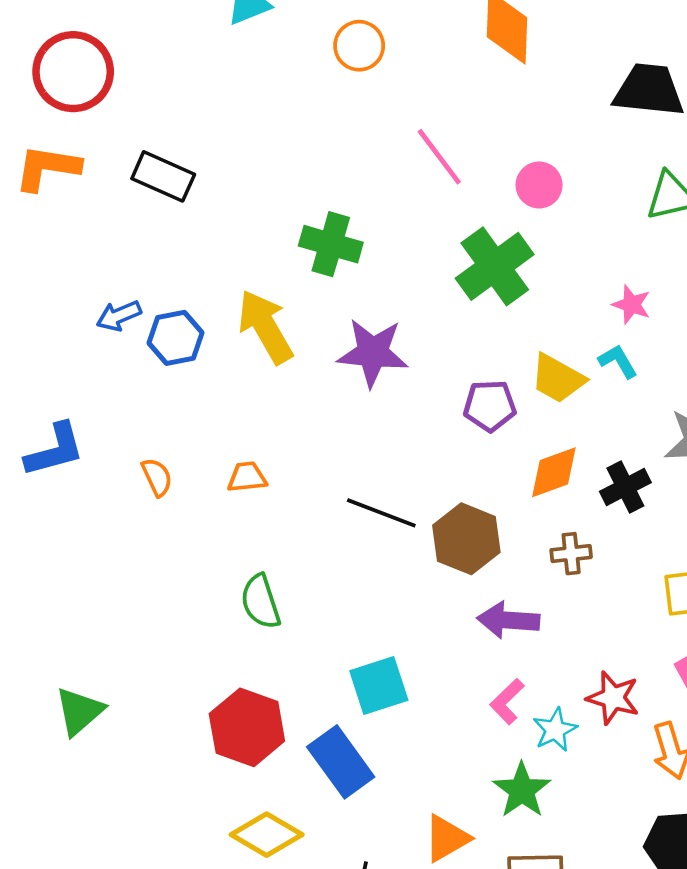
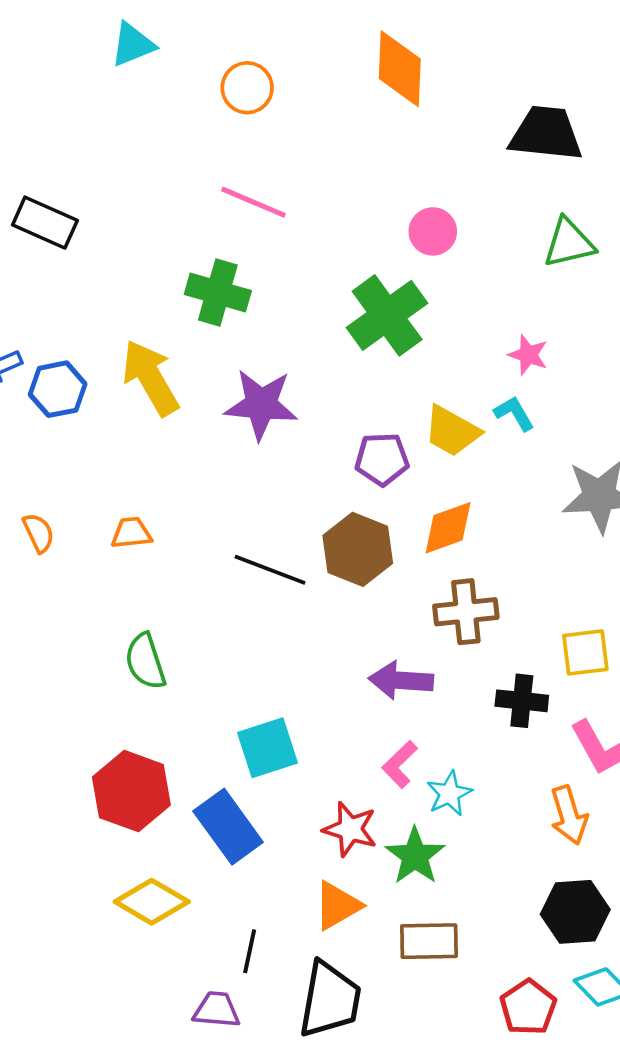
pink line: (439, 157) -> (253, 202), moved, turned -30
black cross: (625, 487) -> (522, 701), moved, turned 33
brown hexagon: (466, 539) -> (358, 549), moved
brown cross: (571, 554) -> (466, 612), size x1.5
red star: (613, 698) -> (350, 829), moved

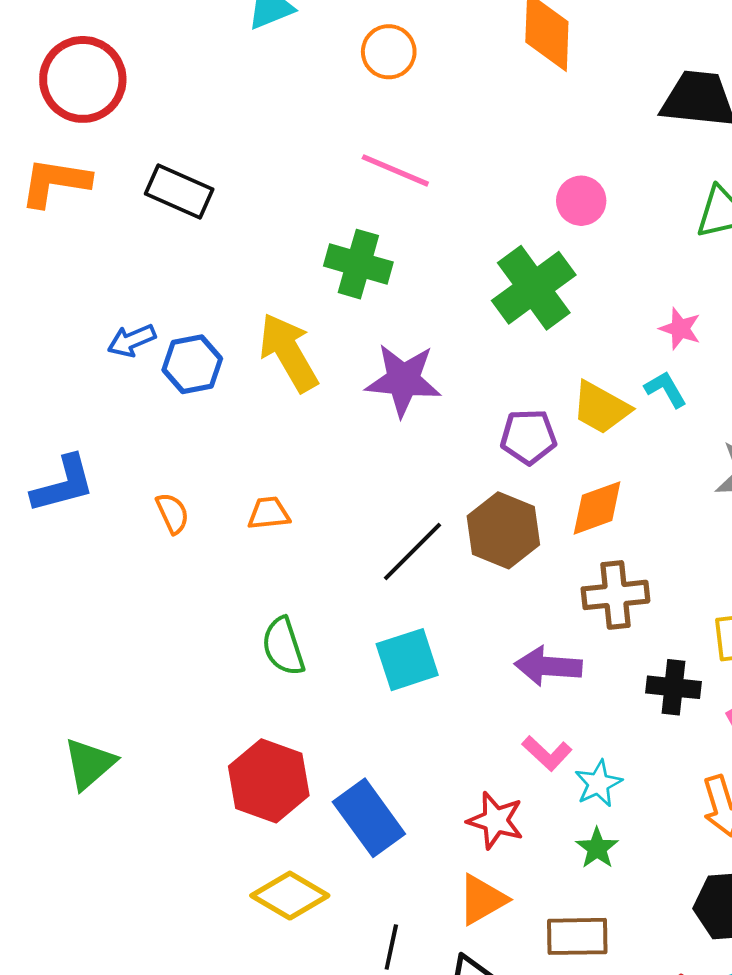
black line: (270, 570) -> (412, 551), turned -66
cyan square: (267, 748) -> (407, 660), moved
pink L-shape: (400, 764) -> (547, 753), turned -93
green star: (415, 856) -> (597, 848), moved, size x0.7

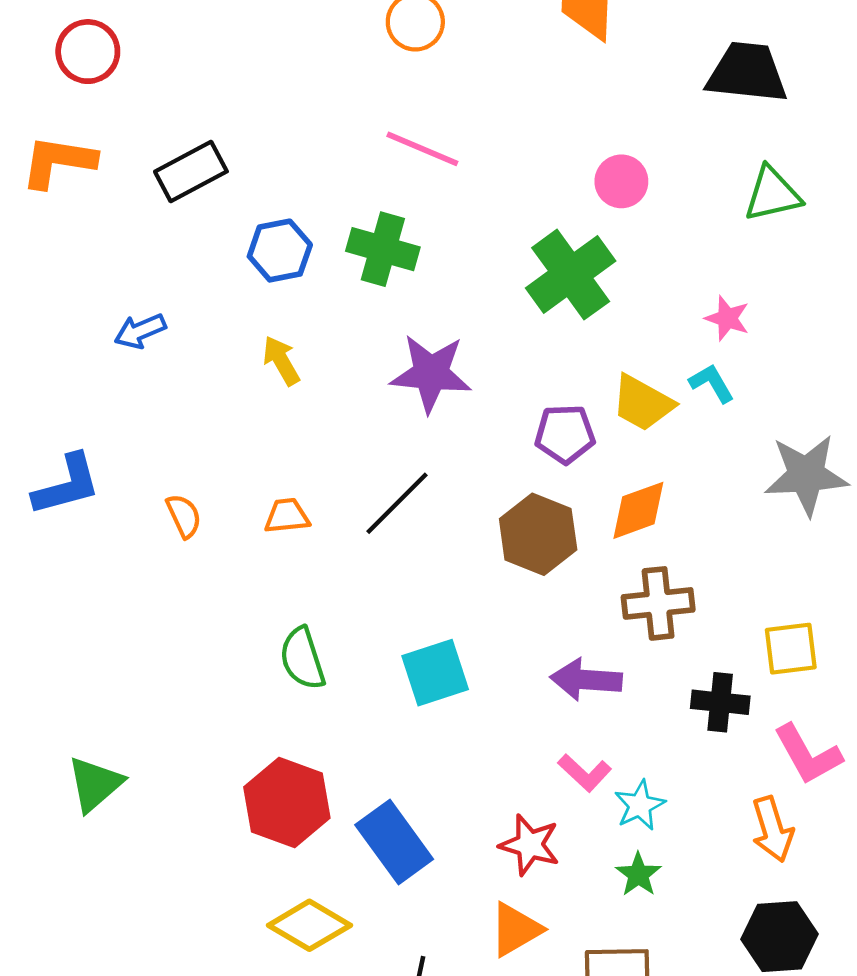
red circle: (83, 79) -> (88, 52), size x0.7
black rectangle: (179, 192) -> (191, 172), turned -52
yellow arrow: (288, 352) -> (281, 361), moved, size x0.6
blue hexagon: (192, 364) -> (280, 251), moved
black line: (412, 551) -> (397, 503), moved

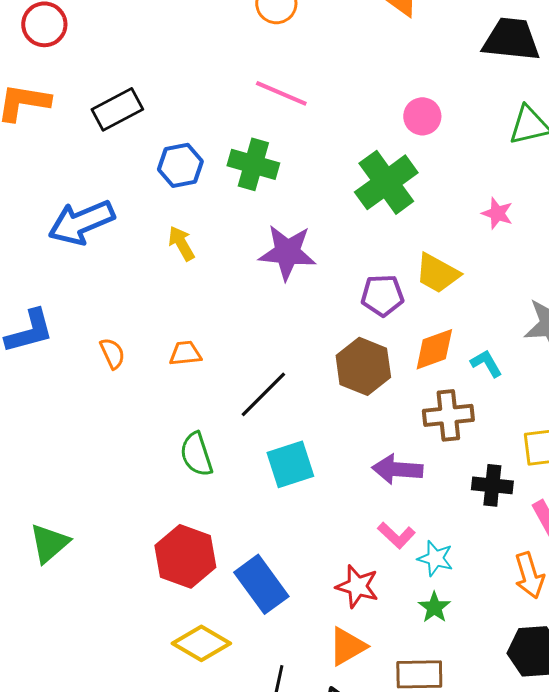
blue arrow: (140, 331) -> (81, 222), size x1.8
cyan L-shape: (712, 383) -> (486, 363), moved
black line: (397, 503) -> (263, 394), moved
cyan star: (640, 805) -> (435, 558), turned -30

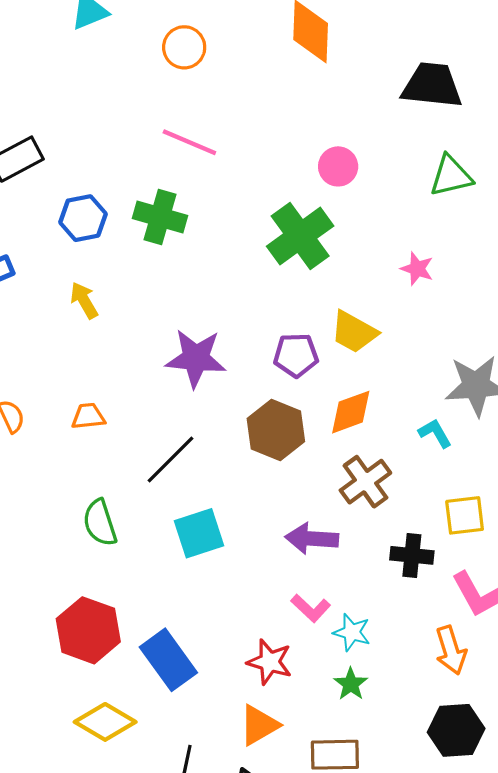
purple star: (287, 252) -> (196, 358), moved
cyan L-shape: (486, 363) -> (435, 433), moved
brown cross: (448, 415) -> (365, 482), turned -30

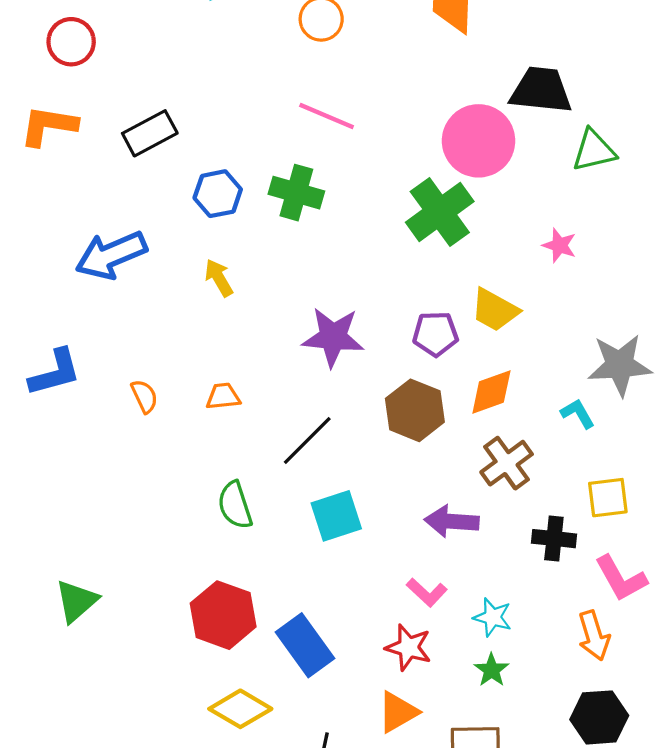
black trapezoid: (432, 85) -> (541, 90), moved
pink circle: (338, 166) -> (479, 141), size x1.8
pink L-shape: (311, 608) -> (427, 592), moved

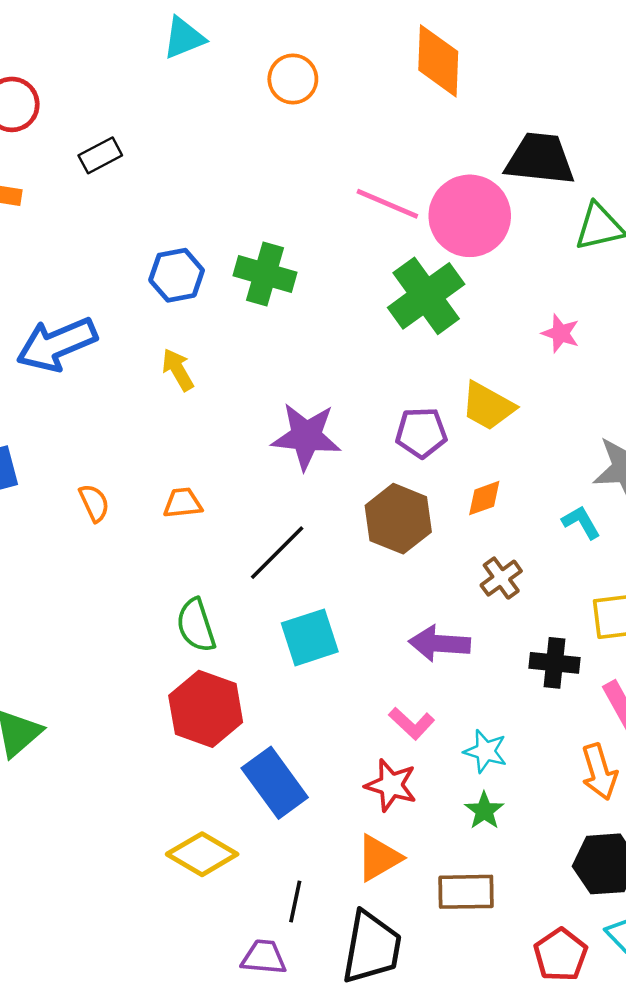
pink line: (327, 116) -> (387, 204), moved
black rectangle: (150, 133) -> (100, 155), moved, size x0.7
orange diamond: (491, 392) -> (484, 498), size x0.7
brown cross: (507, 463) -> (501, 578), size x0.7
red hexagon: (223, 615) -> (206, 709), moved

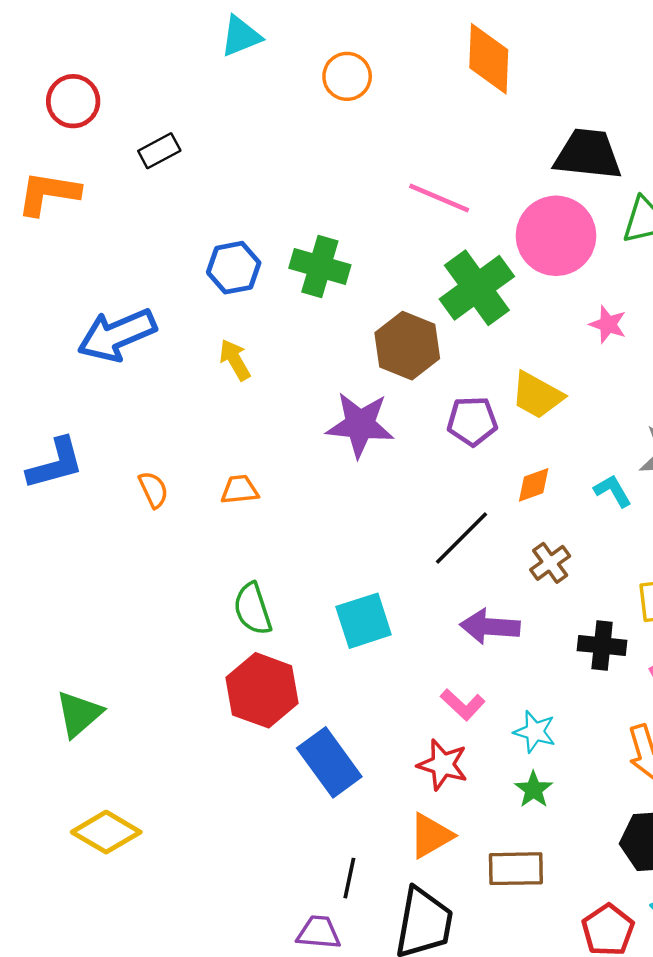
pink circle: (470, 216) -> (556, 236), moved
brown hexagon: (398, 519) -> (407, 346), moved
cyan L-shape: (581, 522) -> (613, 491), moved
black line: (277, 553) -> (462, 538), moved
yellow diamond: (202, 854) -> (106, 832), moved

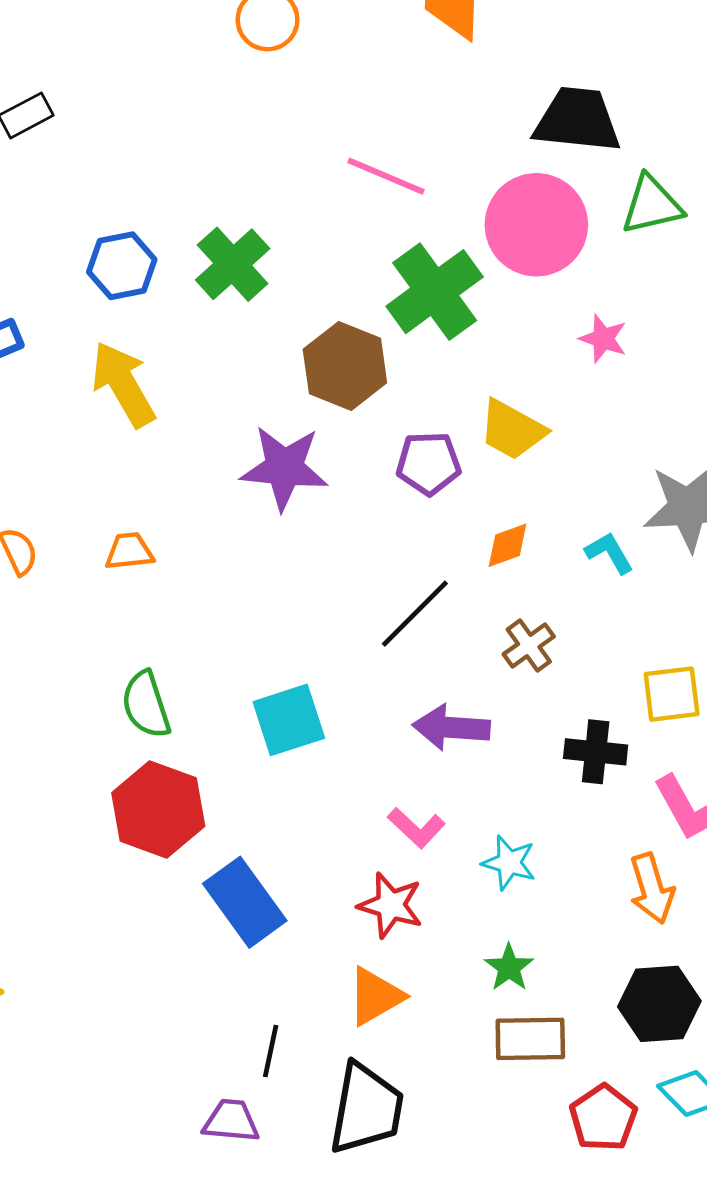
green cross: (320, 266) -> (233, 264), turned 32
yellow arrow: (235, 360) -> (123, 384), size x1.6
green star: (534, 790) -> (509, 967), moved
brown rectangle: (516, 869) -> (530, 1039), moved

